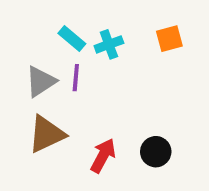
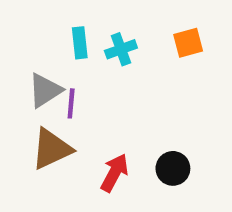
cyan rectangle: (72, 39) -> (80, 43), turned 44
purple line: (76, 78) -> (71, 103), moved

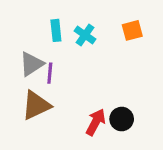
cyan cross: (121, 49) -> (85, 35), turned -35
red arrow: (114, 173) -> (96, 122), moved

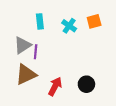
cyan cross: (85, 35) -> (69, 26), moved
red arrow: (96, 122) -> (55, 86), moved

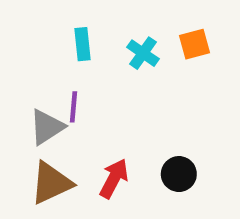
gray triangle: (23, 45) -> (47, 127), moved
brown triangle: (26, 74) -> (51, 183), moved

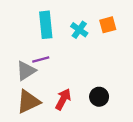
cyan rectangle: (83, 44) -> (46, 25), size x1.5
purple line: (74, 107) -> (41, 60), turned 70

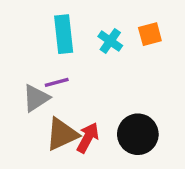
black circle: (99, 97) -> (138, 134), size x1.5
brown triangle: (28, 102) -> (62, 134), moved

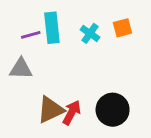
purple line: (57, 82) -> (31, 35), moved
gray triangle: (36, 98) -> (21, 69), moved, turned 35

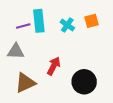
brown triangle: (50, 110) -> (25, 83), moved
red arrow: (72, 112) -> (54, 66), moved

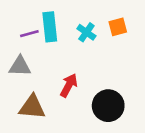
brown triangle: (25, 83) -> (32, 107), turned 30

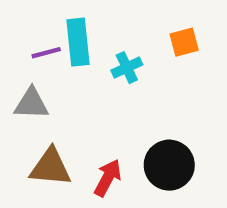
cyan cross: (86, 32) -> (127, 68), moved, turned 30
red arrow: (69, 85) -> (108, 178), moved

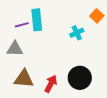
orange square: (184, 42) -> (97, 16), moved, turned -32
cyan cross: (127, 68) -> (77, 33), moved

